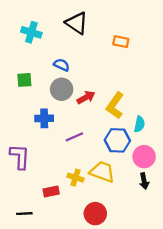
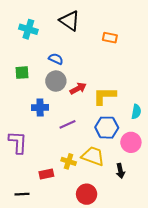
yellow L-shape: (115, 106) -> (105, 96), turned 55
cyan semicircle: (139, 124) -> (136, 112), moved
black arrow: (144, 181) -> (120, 171), moved

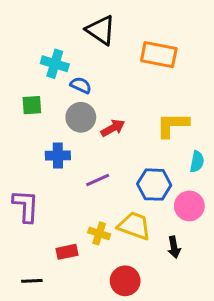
cyan cross: (28, 29) -> (55, 64), moved
orange rectangle: (110, 38) -> (159, 55), size x1.6
yellow L-shape: (105, 96) -> (173, 125), moved

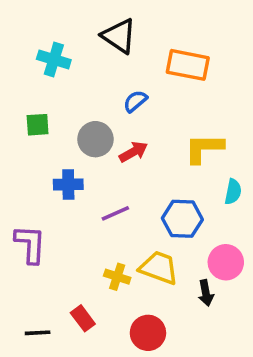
cyan cross: (55, 64) -> (54, 60), moved
blue semicircle: (81, 85) -> (135, 101), moved, turned -65
pink circle: (189, 206) -> (226, 262), moved
red rectangle: (67, 252) -> (83, 318), moved, turned 65

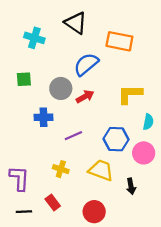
blue semicircle: (135, 101) -> (86, 64), size x1.6
purple L-shape: (30, 244) -> (19, 178), moved
pink circle: (226, 262) -> (144, 153), moved
yellow cross: (117, 277) -> (61, 169), moved

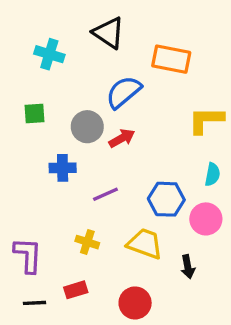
yellow L-shape: (130, 94) -> (206, 120), moved
red rectangle: (53, 202) -> (76, 290), turned -70

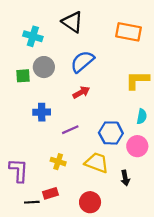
orange rectangle: (171, 59) -> (128, 32), moved
gray circle: (87, 127) -> (44, 67), moved
black line: (35, 303) -> (32, 202), moved

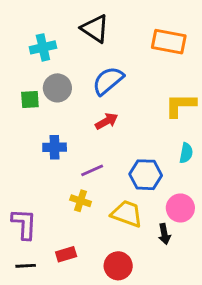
cyan cross: (33, 36) -> (43, 47), turned -30
pink circle: (137, 146) -> (180, 208), moved
yellow cross: (58, 162) -> (81, 201), moved
black line: (32, 202) -> (26, 266), moved

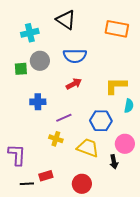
blue semicircle: (108, 81) -> (75, 56), turned -140
yellow L-shape: (180, 105) -> (116, 86), moved
black line: (26, 266) -> (27, 184), moved

